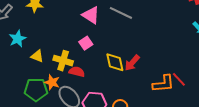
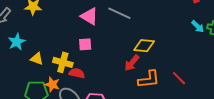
pink square: (86, 43) -> (85, 44), turned 32
yellow diamond: (115, 62) -> (144, 46), moved, turned -70
orange L-shape: (163, 84) -> (149, 79), moved

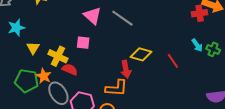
yellow triangle: (37, 59) -> (33, 48), turned 32
red arrow: (132, 63) -> (126, 69), turned -60
red line: (179, 78) -> (173, 61), moved
orange L-shape: (149, 79) -> (116, 88), moved

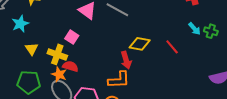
cyan star: (16, 28) -> (20, 24), moved
pink square: (83, 43) -> (72, 37), moved, turned 32
orange star: (44, 76) -> (59, 74), moved

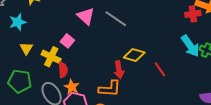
cyan arrow: (194, 29) -> (190, 46), size x1.6
red line: (172, 47) -> (160, 69), moved
red semicircle: (70, 66) -> (63, 70), turned 63
orange star: (59, 74) -> (72, 87), moved

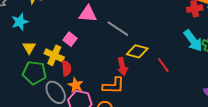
pink triangle: (86, 16) -> (88, 14), turned -36
gray line: (116, 19) -> (118, 29), moved
green pentagon: (20, 81) -> (34, 73), moved

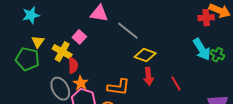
red line: (163, 65) -> (176, 83), moved
red arrow: (122, 67) -> (148, 76), moved
green pentagon: (34, 73) -> (27, 59), moved

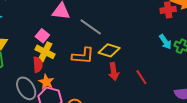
cyan arrow: (202, 49) -> (165, 42), size x0.7
yellow cross: (62, 52) -> (45, 52), moved
orange L-shape: (119, 87) -> (83, 56), moved

